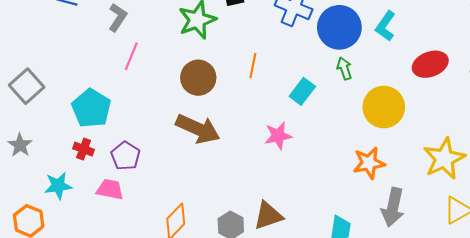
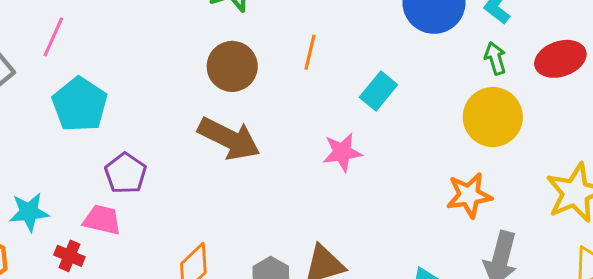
pink line: (131, 56) -> (53, 37), moved
green arrow: (344, 68) -> (495, 58), moved
red cross: (84, 149) -> (69, 256), moved

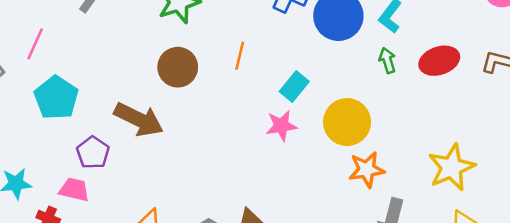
yellow circle: (493, 117) -> (347, 122), moved
brown arrow: (229, 139) -> (139, 119), moved
pink star: (342, 152) -> (281, 126), moved

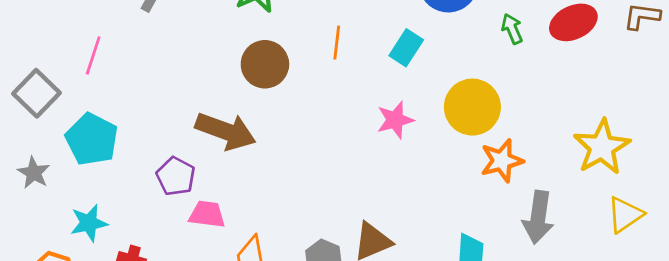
cyan rectangle: (294, 87) -> (406, 48), moved
cyan pentagon: (56, 98) -> (92, 139), moved
pink trapezoid: (74, 190) -> (207, 214), moved

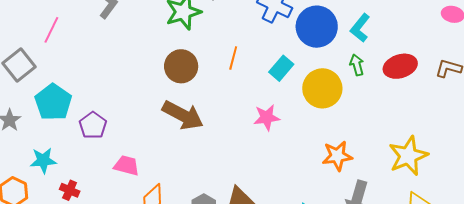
pink line: (93, 55) -> (51, 30), moved
yellow circle: (472, 107) -> (322, 88), moved
brown arrow: (226, 131) -> (183, 115), moved
purple pentagon: (176, 176) -> (93, 125), moved

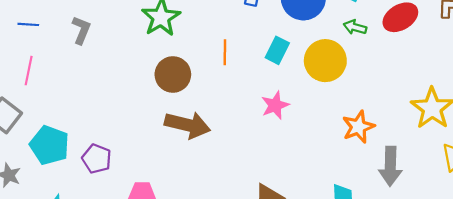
green arrow: (357, 65) -> (355, 27), turned -45

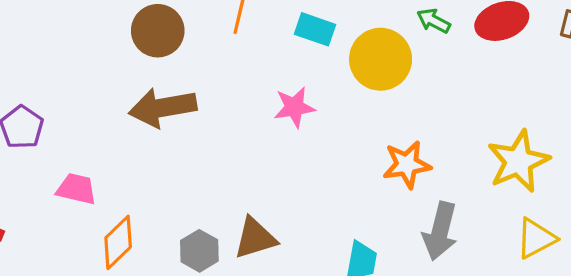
cyan rectangle: (277, 50) -> (315, 29), turned 70
brown arrow: (187, 125) -> (163, 108), turned 144

